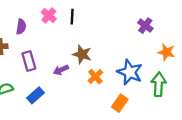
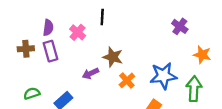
pink cross: (49, 16) -> (78, 32), moved
purple rectangle: (29, 61) -> (51, 51), moved
blue star: (130, 72) -> (163, 76), turned -30

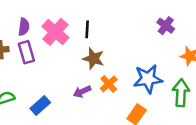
black line: (102, 17) -> (87, 29), moved
pink cross: (78, 32) -> (55, 32), size x1.5
purple arrow: (90, 73) -> (82, 92), moved

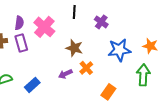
purple cross: (166, 26) -> (101, 22), moved
black line: (87, 29) -> (74, 12), moved
blue star: (148, 79) -> (119, 50), moved

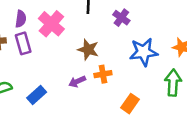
orange cross: (86, 68) -> (103, 74), turned 32

